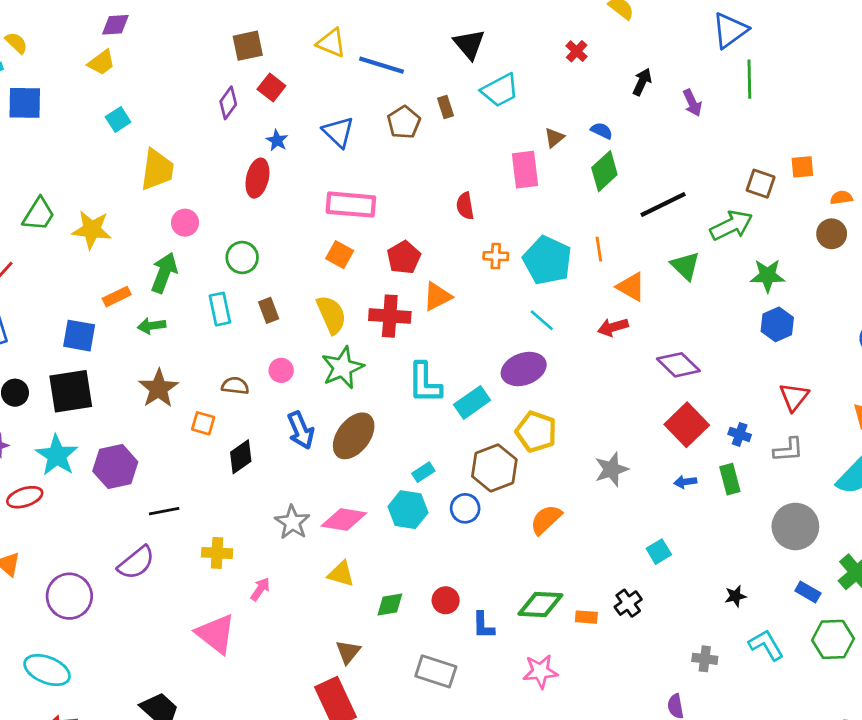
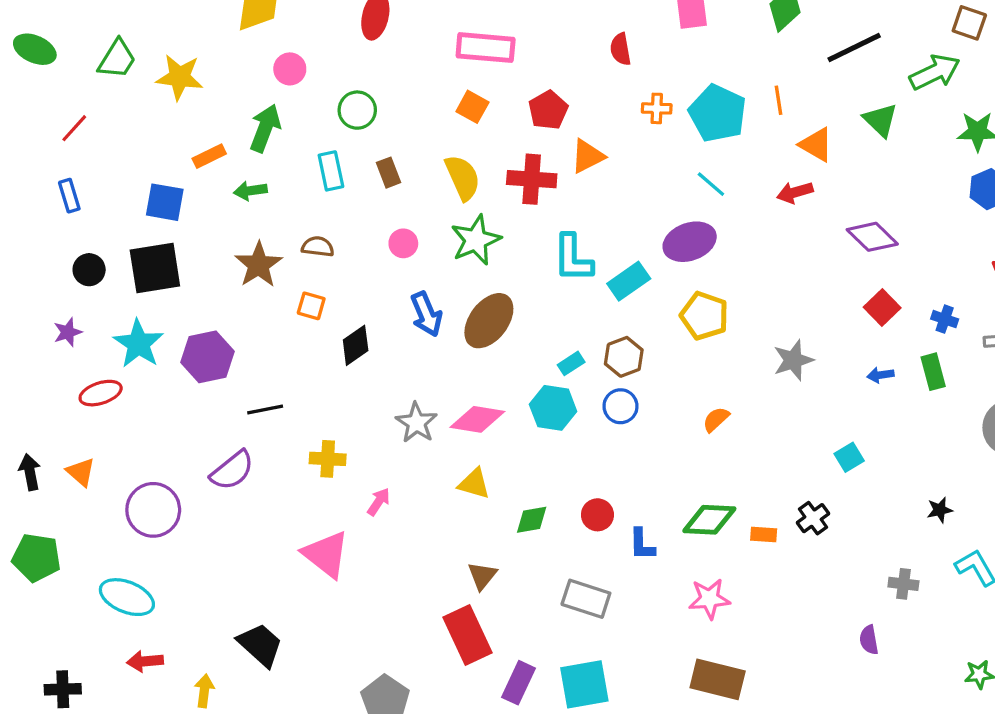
brown semicircle: (235, 386) -> (318, 247), moved
red square: (687, 425) -> (882, 308), size x0.7
brown hexagon: (494, 468) -> (624, 357), moved, size x0.7
orange semicircle: (546, 519) -> (716, 419), size x0.7

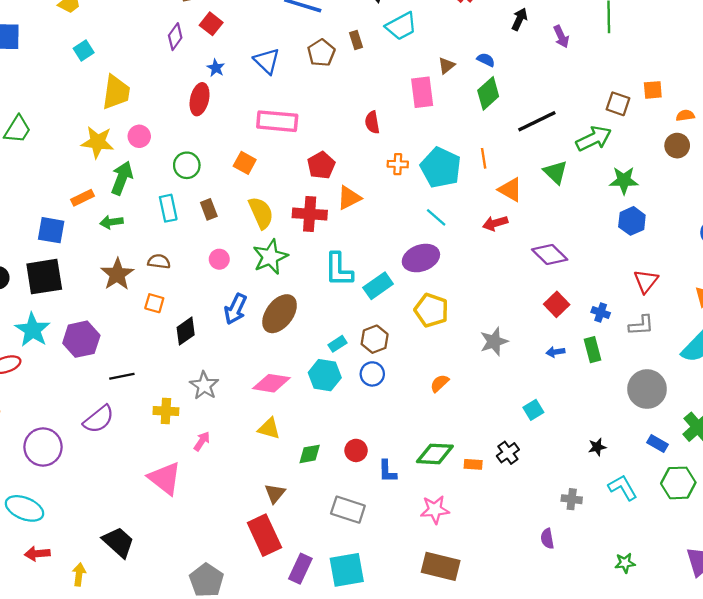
yellow star: (180, 77) -> (98, 142), moved
orange square: (472, 107) -> (245, 163), moved
blue arrow: (426, 314) -> (235, 309), turned 48
gray star: (416, 423) -> (204, 386), moved

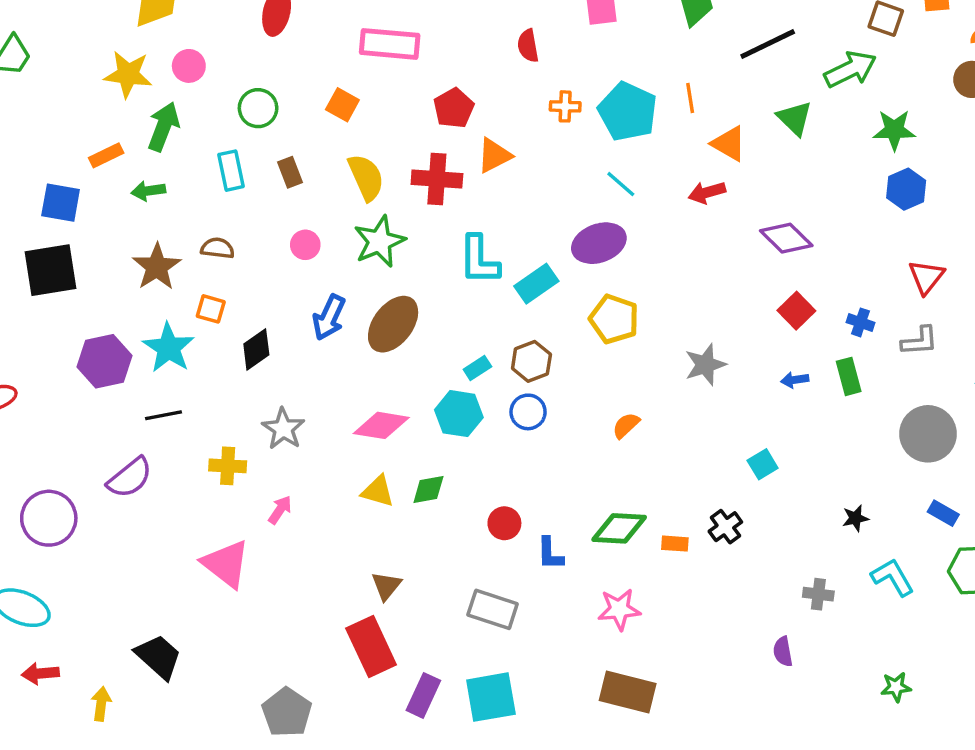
cyan star: (33, 330) -> (169, 348), moved
green diamond: (310, 454) -> (428, 490), moved

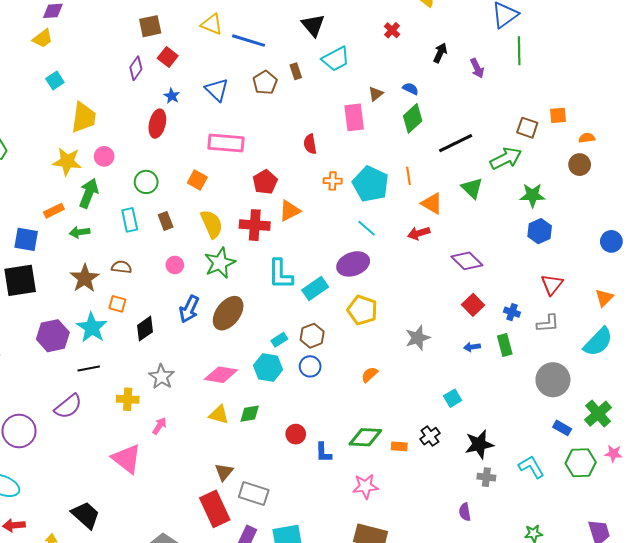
black star: (855, 518) -> (479, 444), moved, size x1.8
gray rectangle: (493, 609) -> (254, 494), moved

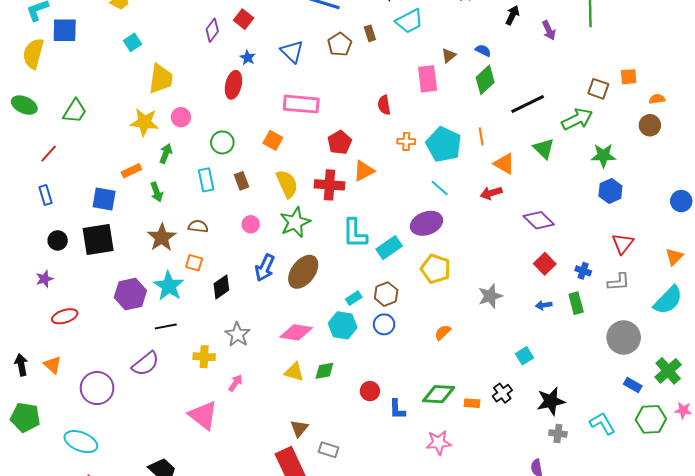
green arrow: (89, 193) -> (166, 154), size x0.7
green arrow: (79, 232) -> (157, 192), turned -102
gray rectangle: (254, 494) -> (328, 450), size x0.7

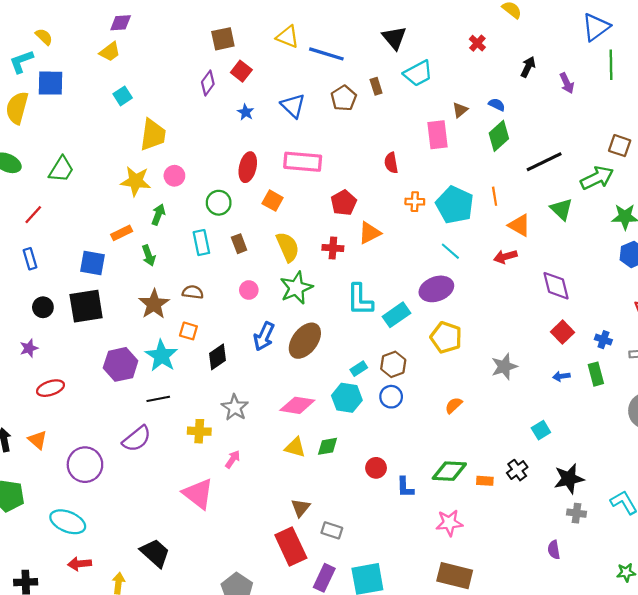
red ellipse: (233, 85) -> (248, 167), moved
red cross: (329, 185) -> (333, 248), size x0.7
purple diamond: (539, 220) -> (556, 286), turned 32

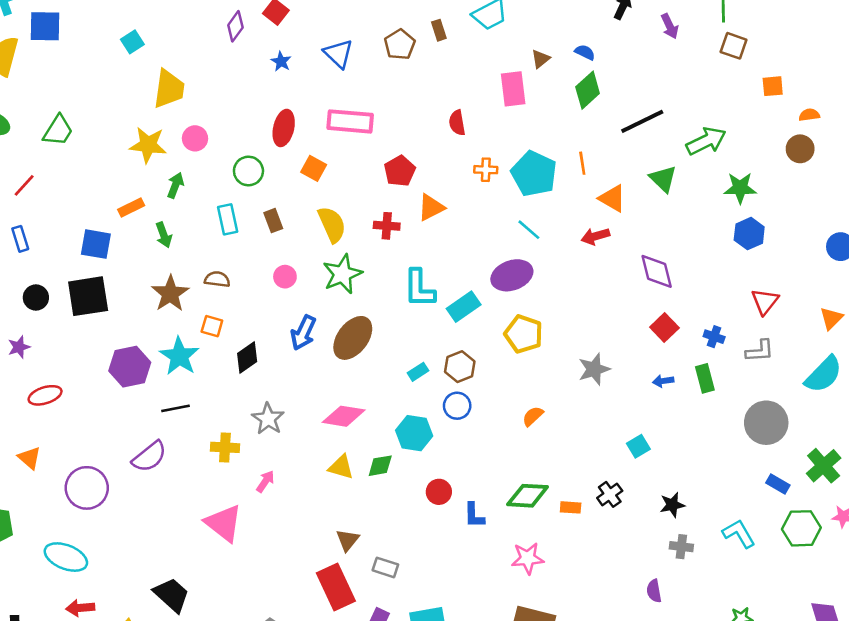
brown square: (620, 146) -> (734, 46), moved
cyan hexagon: (347, 398) -> (414, 433), moved
black star: (569, 479) -> (672, 505), size x0.7

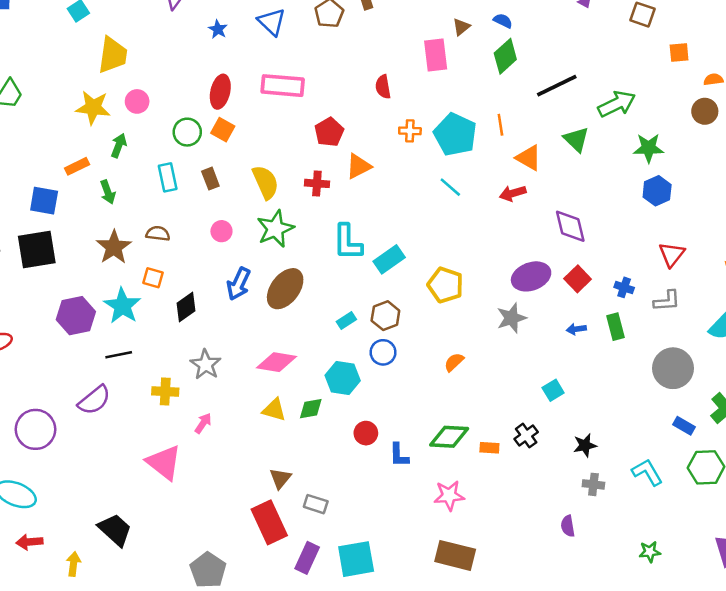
orange square: (314, 168) -> (223, 130), moved
purple ellipse: (512, 275) -> (531, 276), moved

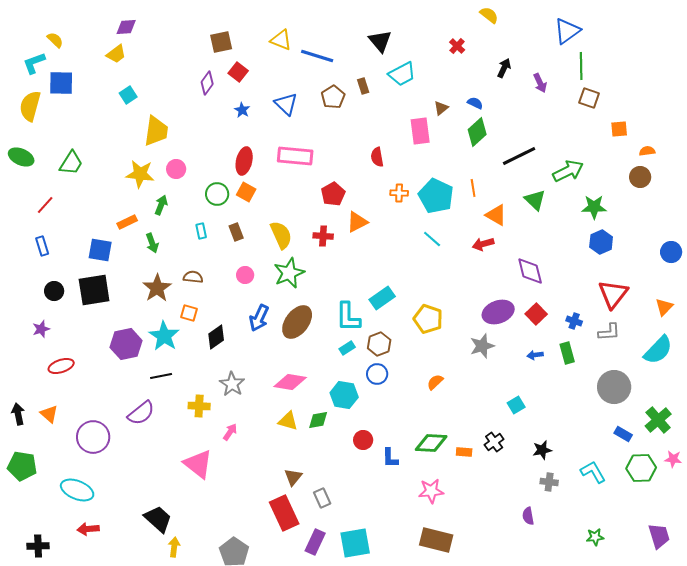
cyan rectangle: (168, 177) -> (201, 231), size x0.7
cyan L-shape: (348, 242) -> (348, 317), moved
red triangle: (672, 254) -> (613, 294), size x1.4
gray rectangle: (316, 504) -> (322, 498), turned 48
yellow arrow: (73, 564) -> (174, 547), moved

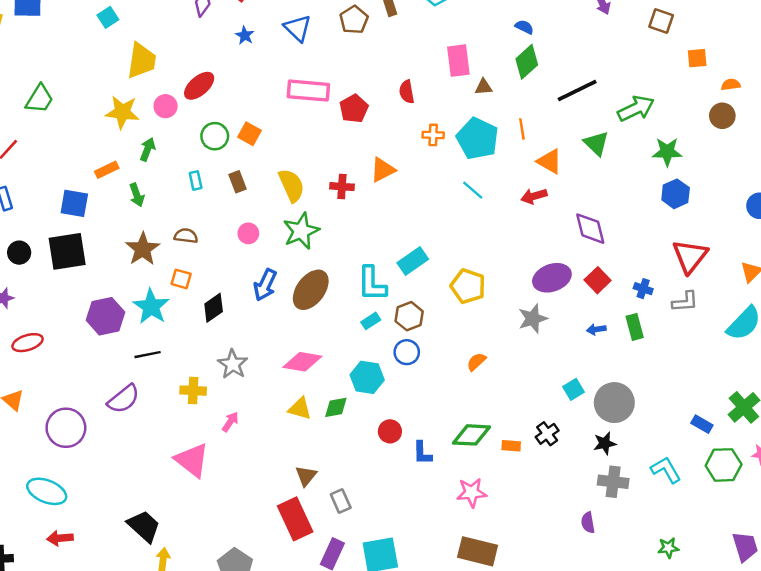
brown triangle: (441, 108) -> (484, 87), moved, turned 35
red ellipse: (244, 161) -> (199, 86), moved, turned 36
red pentagon: (333, 194) -> (354, 109), moved
gray circle: (614, 387) -> (614, 403), moved
gray cross: (549, 482) -> (613, 482), size x1.4

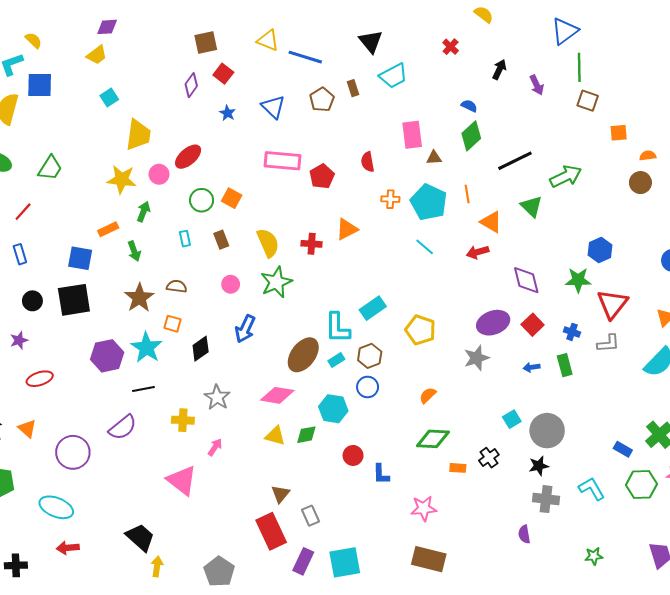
green star: (667, 152) -> (578, 280), moved
brown ellipse: (311, 290) -> (303, 355), moved
green diamond: (472, 435) -> (433, 439), moved

